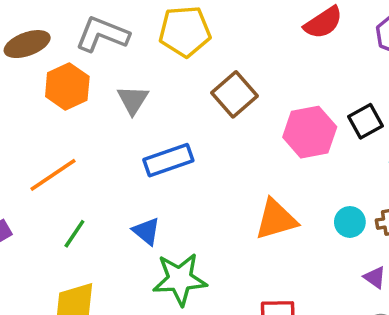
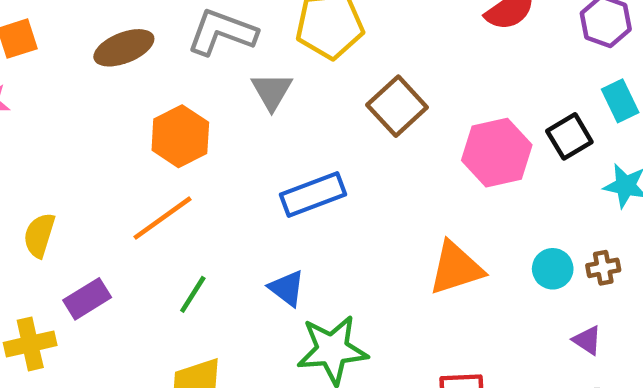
orange hexagon: (67, 87) -> (180, 136), moved
gray triangle: (133, 100) -> (272, 91), moved

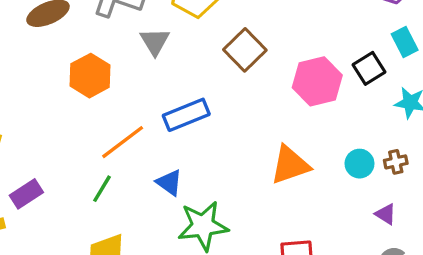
orange line: (163, 218) -> (123, 142), moved

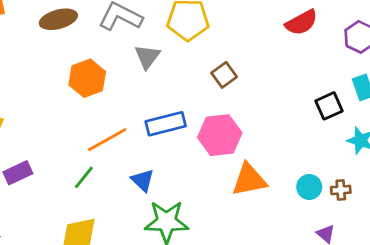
brown square: (245, 50) -> (224, 75), size x0.7
pink hexagon: (317, 81) -> (220, 135), moved

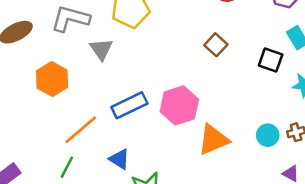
brown square: (224, 75) -> (216, 45), moved
black square: (329, 106) -> (271, 60), turned -35

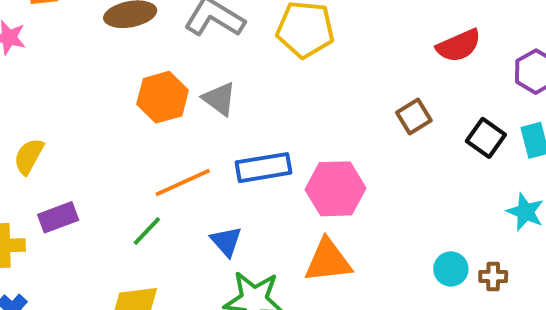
gray triangle: (101, 49) -> (219, 99), moved, turned -35
black square: (271, 60) -> (486, 138), moved
orange triangle: (213, 140) -> (328, 261), moved

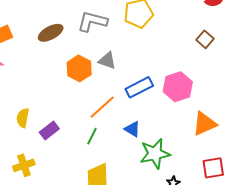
purple rectangle: (58, 217) -> (49, 130), moved
orange triangle: (328, 261) -> (205, 124), moved

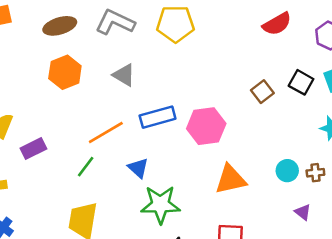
brown square: (205, 39) -> (262, 92), moved
orange hexagon: (79, 68) -> (65, 72), moved

